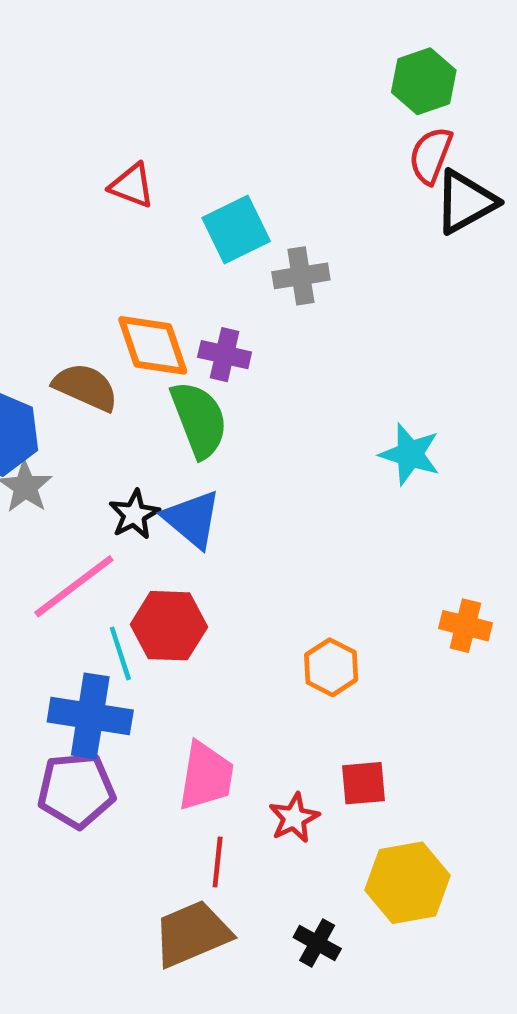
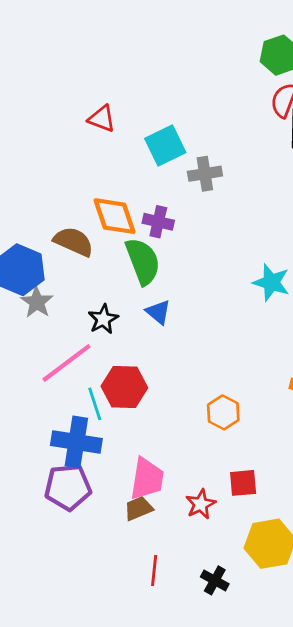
blue triangle: (192, 519) -> (158, 312), moved, size x0.7
red line: (218, 862) -> (154, 571), moved
brown trapezoid: (192, 934) -> (139, 508), moved, size x0.6

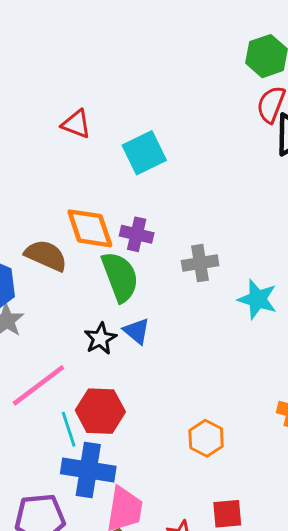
gray cross: (205, 174) -> (200, 263), moved
black star: (103, 319) -> (100, 339), moved
blue cross: (76, 442) -> (88, 470), moved

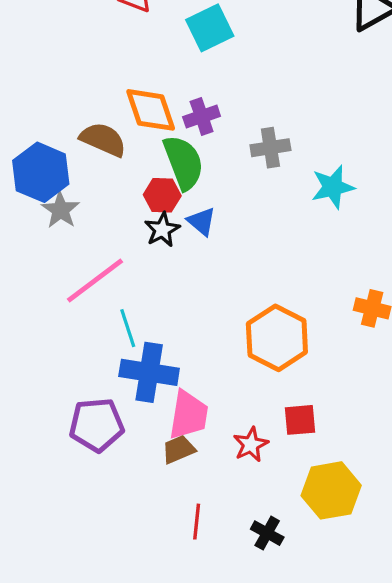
purple cross: (137, 234) -> (202, 117), turned -32
cyan star: (257, 299) -> (333, 187), turned -30
red hexagon: (100, 411) -> (162, 195), moved, size x0.7
orange hexagon: (206, 438) -> (277, 338), size x1.6

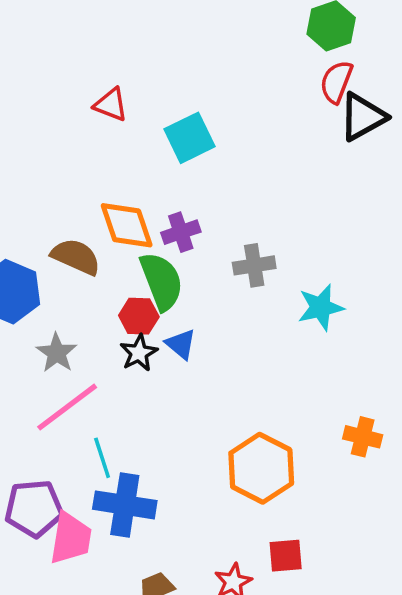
gray star: (60, 210) -> (57, 353), moved
pink trapezoid: (188, 415) -> (71, 538), moved
purple pentagon: (97, 425) -> (34, 508), moved

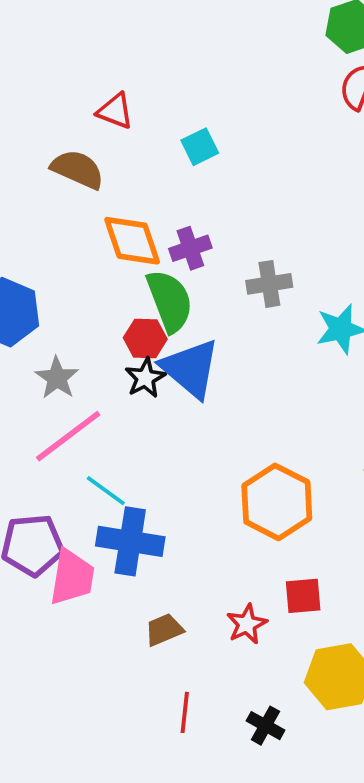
cyan square: (190, 138) -> (200, 147), size x0.7
brown semicircle: (76, 257) -> (78, 169), moved
blue triangle: (181, 344) -> (190, 368), size x1.8
cyan line: (102, 458) -> (106, 491), turned -36

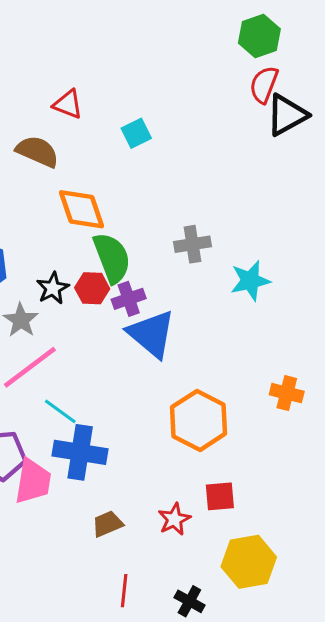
purple cross: (190, 248) -> (129, 299), moved
blue triangle: (190, 368) -> (151, 334), moved
black star: (145, 378) -> (53, 288), moved

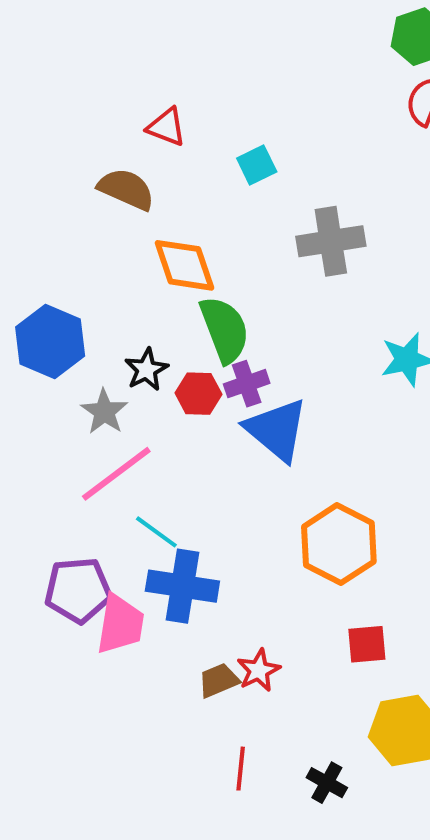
gray cross: (192, 244) -> (331, 241), moved, size x1.4
red hexagon: (92, 288) -> (198, 394), moved
red star: (174, 519) -> (259, 670), moved

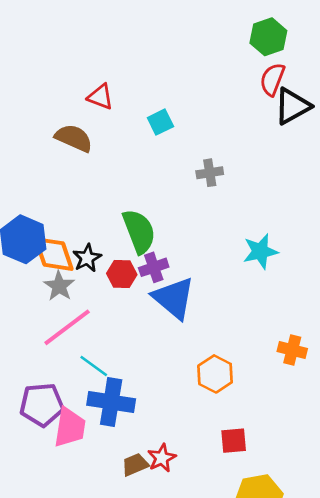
gray cross: (331, 241) -> (210, 173), size x0.6
orange diamond: (184, 265) -> (54, 254), moved
orange hexagon: (339, 544) -> (215, 374), size x0.7

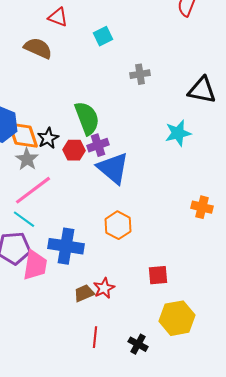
black triangle: (292, 106) -> (202, 90), moved, turned 40
cyan line: (94, 366) -> (24, 219), moved
orange hexagon: (215, 374) -> (118, 225), moved

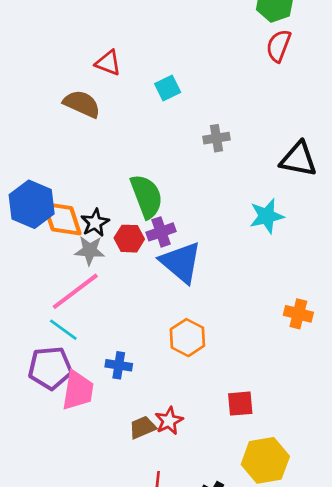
gray star: (27, 159) -> (90, 250), moved, turned -30
blue cross: (66, 246) -> (119, 365), size x0.6

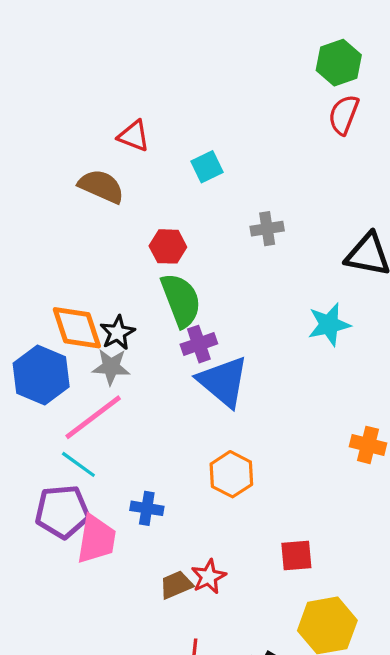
blue hexagon: (32, 204) -> (41, 375), moved
red hexagon: (129, 239) -> (168, 246), moved

